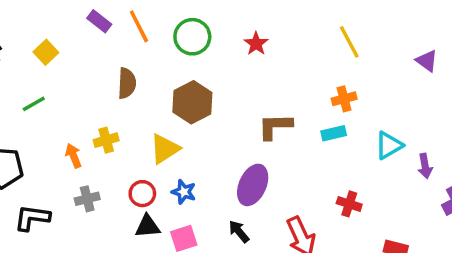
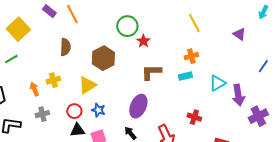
green circle: (192, 37) -> (127, 26), moved
red star: (256, 44) -> (143, 41), moved
yellow square: (46, 52) -> (18, 29), size x1.6
purple arrow: (425, 166) -> (238, 95), size x1.5

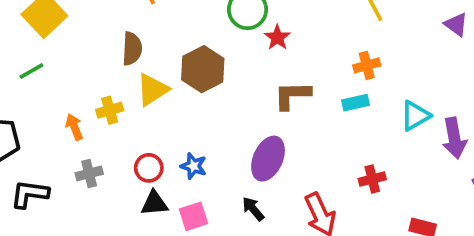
yellow triangle: (87, 85) -> (152, 90), moved
red cross: (194, 117) -> (372, 179), turned -32

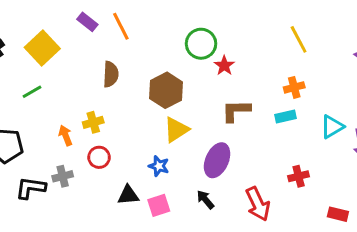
yellow triangle: (152, 90) -> (176, 130), moved
red circle: (149, 168) -> (99, 157), moved
gray cross: (89, 173) -> (63, 176), moved

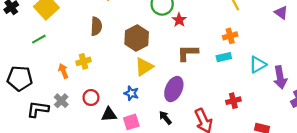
red circle: (99, 157) -> (91, 98), moved
gray cross: (63, 176) -> (61, 101), turned -32

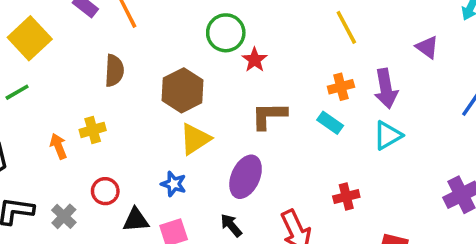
cyan rectangle: (224, 57) -> (330, 123), turned 48
purple arrow: (280, 77) -> (386, 89), moved
gray cross: (61, 101) -> (64, 216), moved

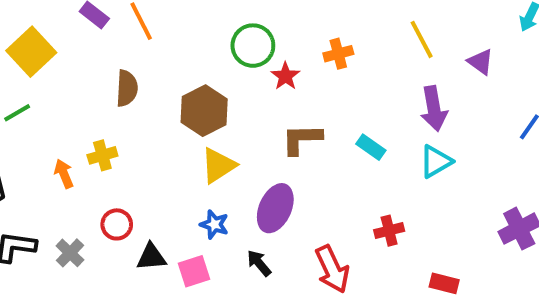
yellow line: (346, 27) -> (422, 39), moved
orange cross: (341, 87) -> (338, 54), moved
blue star: (174, 184) -> (214, 224), moved

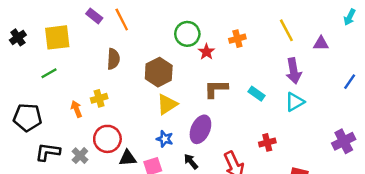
yellow square: (31, 52) -> (57, 37), turned 36
purple triangle: (481, 62) -> (321, 43), turned -35
red circle: (117, 224) -> (107, 139), size x1.5

